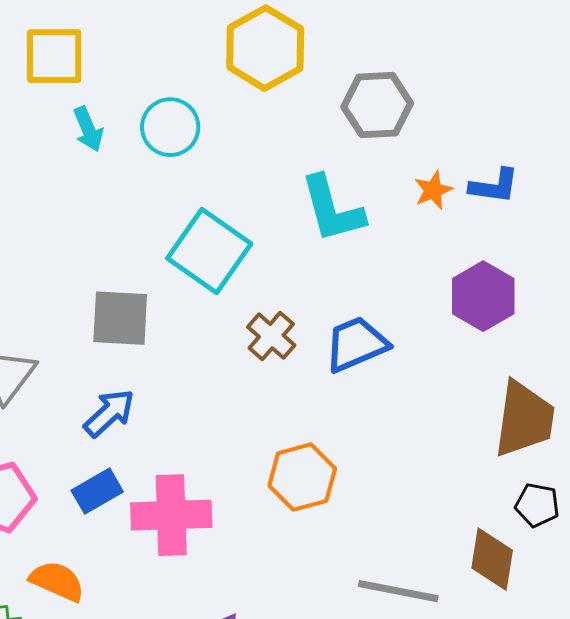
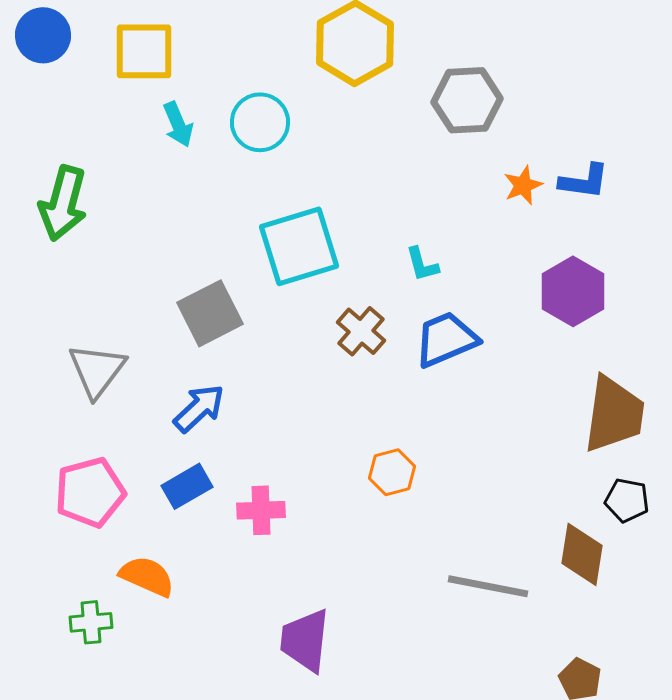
cyan L-shape: (332, 209) -> (422, 264), moved, size x0.5
cyan square: (209, 251) -> (299, 246), turned 38
gray square: (120, 318) -> (210, 313), turned -30
orange hexagon: (302, 477) -> (392, 472), size x0.7
pink cross: (171, 515) -> (261, 510), size x0.6

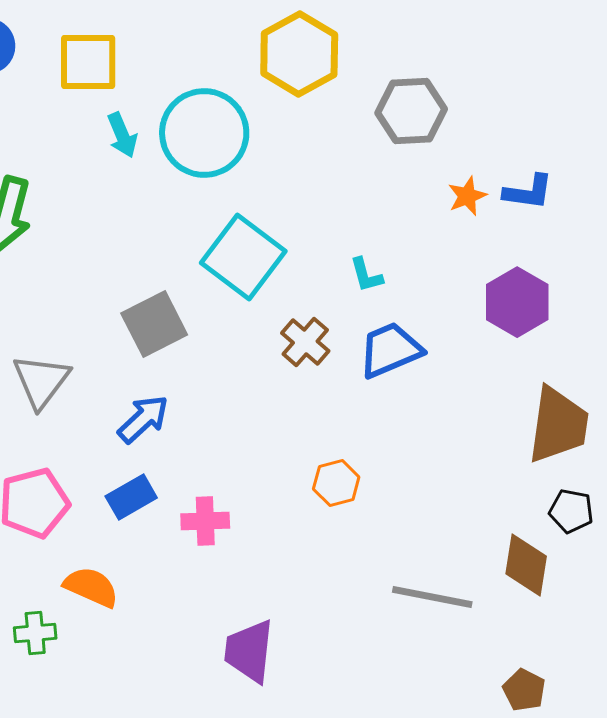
cyan circle: (260, 122) -> (204, 133), size x1.5
cyan square: (299, 246) -> (243, 257), turned -36

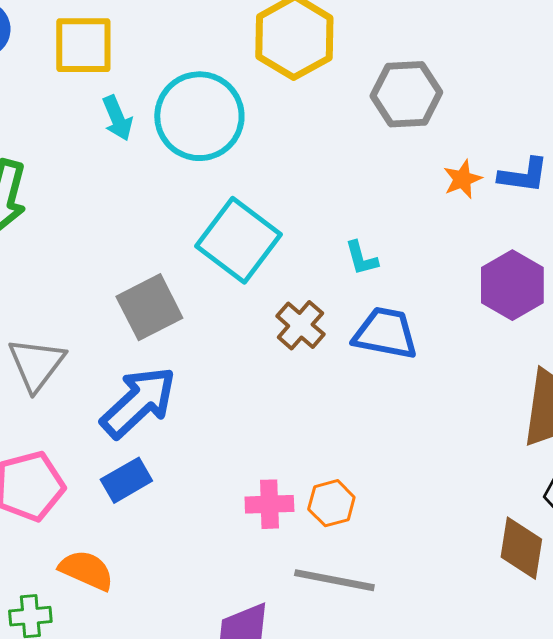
blue trapezoid: (390, 350) -> (385, 333), turned 34
blue arrow: (143, 419) -> (138, 402), size x1.5
orange hexagon: (336, 483) -> (331, 503), moved
pink cross: (205, 521) -> (269, 504), moved
gray line: (432, 597) -> (334, 580), moved

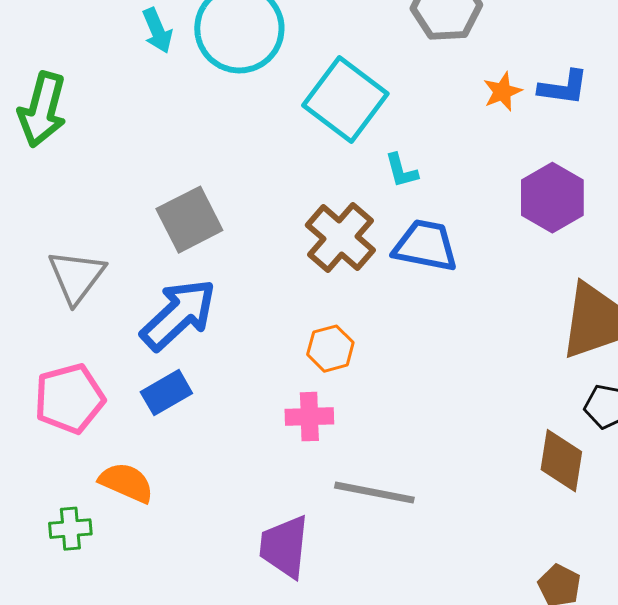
cyan square: (238, 240) -> (345, 100), moved
brown cross: (300, 325) -> (340, 238), size x1.4
orange hexagon: (331, 503) -> (330, 349), moved

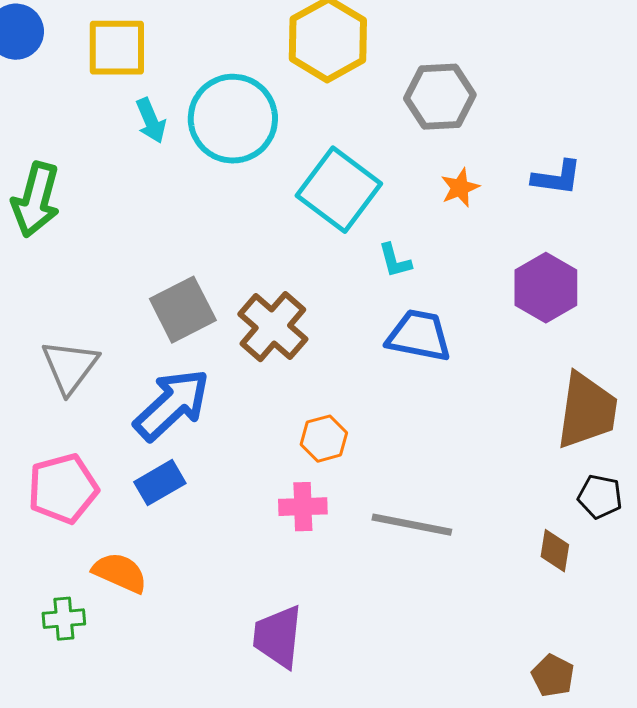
orange star: (502, 92) -> (460, 188), moved
brown cross: (340, 238) -> (273, 327), moved
brown diamond: (561, 461) -> (555, 551), size x0.7
gray line: (374, 493) -> (412, 525), moved

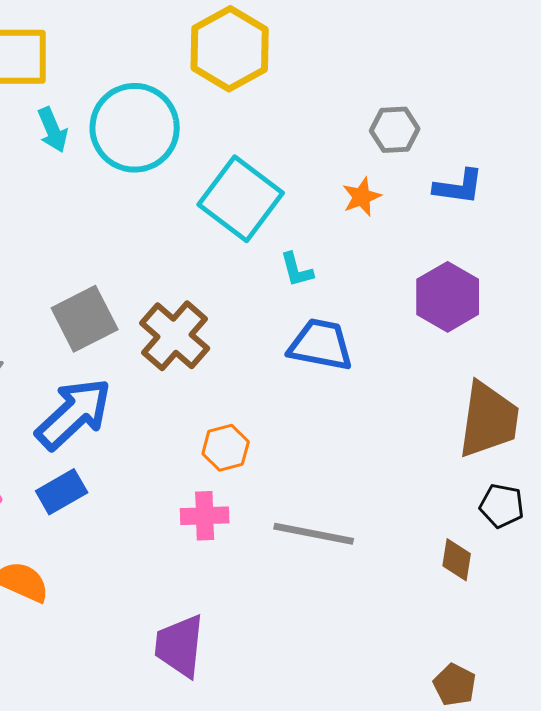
gray hexagon: (440, 97) -> (395, 130), moved, size x0.7

